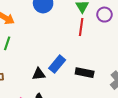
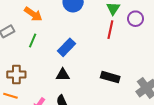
blue rectangle: (57, 64) -> (66, 47), moved

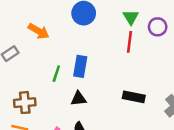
green line: (33, 40) -> (56, 74), moved
blue rectangle: (66, 47) -> (80, 66), turned -30

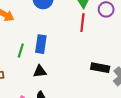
black rectangle: (134, 97) -> (100, 68), moved

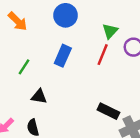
blue rectangle: (41, 44) -> (63, 56), moved

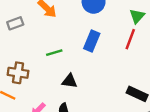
green line: (24, 67) -> (54, 53), turned 42

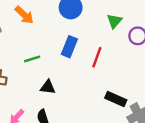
red line: (130, 39) -> (97, 57), moved

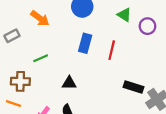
green triangle: (114, 21) -> (124, 15), turned -32
green line: (32, 59) -> (41, 58), moved

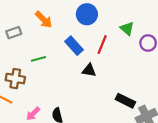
blue rectangle: (85, 43) -> (74, 46), moved, turned -66
red line: (112, 50) -> (102, 45), moved
black triangle: (69, 83) -> (89, 70), moved

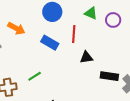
green line: (38, 59) -> (35, 76), moved
black triangle: (89, 70) -> (86, 57), moved

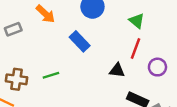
purple circle: (113, 20) -> (157, 67), moved
red line: (74, 34) -> (136, 49), moved

